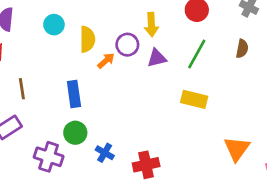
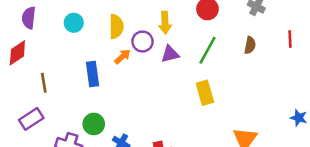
yellow semicircle: (87, 39) -> (116, 27), moved
blue rectangle: (74, 94) -> (92, 74), moved
yellow rectangle: (194, 99) -> (205, 93), turned 60

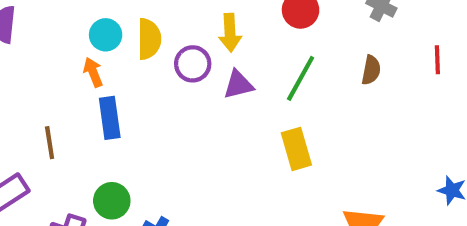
cyan circle: (74, 23) -> (106, 35), moved
orange arrow: (122, 57) -> (93, 72), moved, turned -70
brown line: (44, 83) -> (50, 143), moved

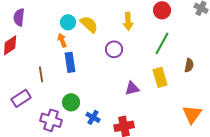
yellow semicircle: (149, 39) -> (89, 24), turned -48
purple circle: (193, 64) -> (114, 49), moved
brown semicircle: (371, 70) -> (189, 65), moved
purple triangle: (238, 85) -> (132, 88), moved

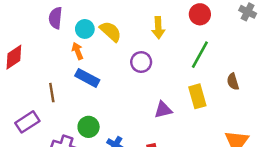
purple semicircle: (19, 17) -> (55, 18), moved
blue rectangle: (70, 62) -> (87, 78), turned -54
brown semicircle: (189, 65) -> (233, 82), turned 152

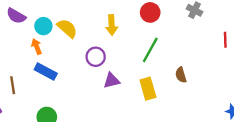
purple semicircle: (55, 18) -> (16, 16), turned -66
purple triangle: (163, 110) -> (112, 81), moved

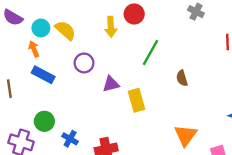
red circle: (150, 12) -> (134, 14), moved
purple circle: (96, 57) -> (84, 63), moved
yellow rectangle: (148, 89) -> (137, 100), moved

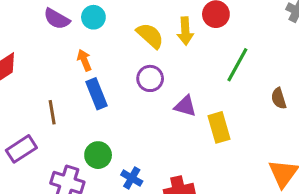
cyan circle: (41, 28) -> (93, 17), moved
yellow semicircle: (65, 30) -> (150, 36), moved
blue rectangle: (43, 75) -> (97, 94), turned 40
purple triangle: (111, 84) -> (185, 106), turned 30

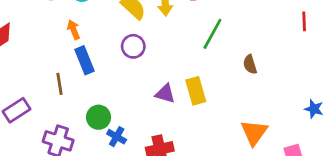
purple triangle: (185, 106) -> (165, 94), moved
brown line: (52, 112) -> (60, 84), moved
green circle: (98, 155) -> (98, 117), moved

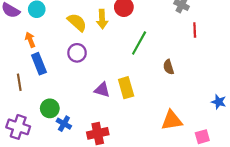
red line: (304, 21) -> (195, 30), moved
orange triangle: (254, 132) -> (172, 120), turned 45

